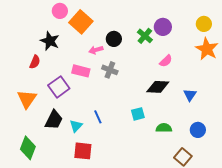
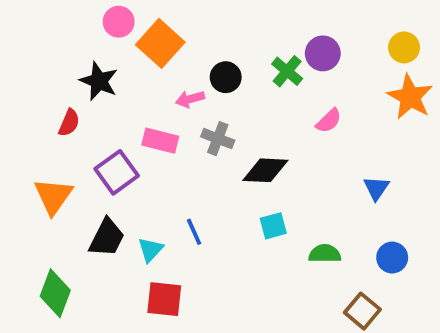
black diamond: (158, 87) -> (265, 170), moved

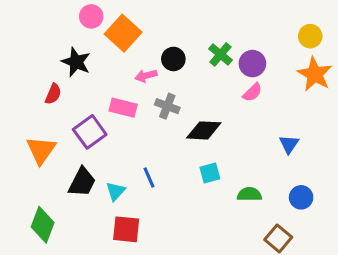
purple circle: (323, 53) -> (252, 64), moved

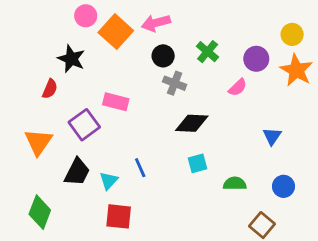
purple circle: (252, 64) -> (256, 59), moved
pink arrow: (146, 76) -> (156, 23), moved, size x1.4
gray cross: (167, 106) -> (175, 83), moved

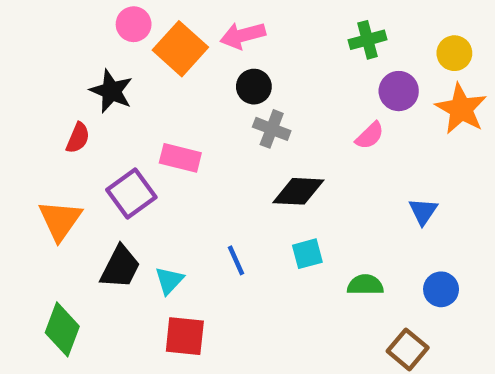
green cross: (208, 52) -> (367, 40), moved, turned 35
blue line: (140, 168) -> (236, 260), moved

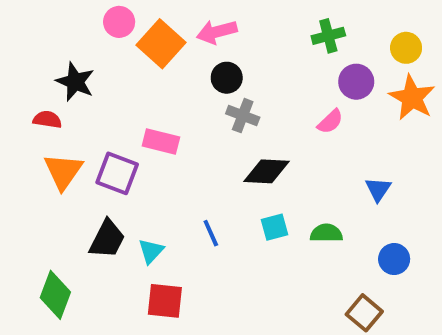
black star: (111, 91) -> (75, 82), moved
red semicircle: (78, 138) -> (47, 120), moved, turned -104
purple square: (131, 194) -> (117, 173), turned -33
orange triangle: (60, 220) -> (63, 171), moved
green semicircle: (365, 285) -> (326, 233), moved

